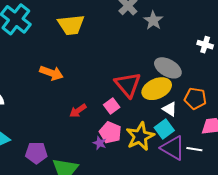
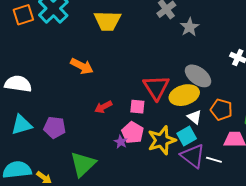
pink square: (112, 106) -> (137, 107), turned 35
purple pentagon: (36, 153) -> (55, 127), moved

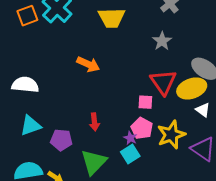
gray star: (190, 27) -> (162, 41), moved
red arrow: (103, 107) -> (94, 122), moved, turned -66
purple pentagon: (55, 127) -> (61, 140), moved
cyan square: (187, 136) -> (130, 154), moved

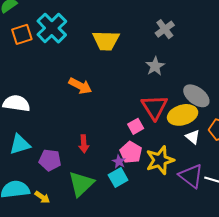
pink square: (145, 102) -> (136, 126), turned -35

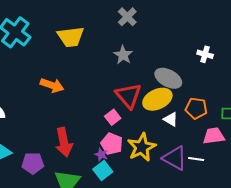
red arrow: (84, 144) -> (64, 142), size x1.6

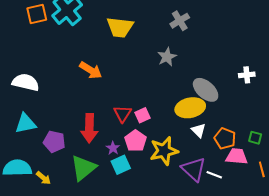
white cross: (205, 54) -> (247, 75), turned -35
red triangle: (128, 96) -> (123, 114), moved, size x0.7
orange pentagon: (196, 108) -> (225, 138), moved
purple star: (101, 155) -> (113, 148), moved

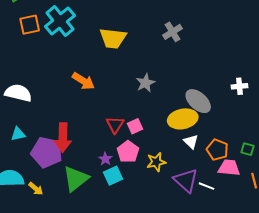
gray star: (167, 57) -> (145, 83), moved
cyan triangle: (26, 123) -> (18, 134), size x0.7
red arrow: (89, 128) -> (63, 138), moved
purple pentagon: (54, 142) -> (47, 152), size x1.4
yellow star: (164, 151) -> (156, 162), size x0.7

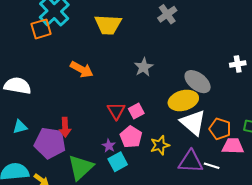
orange square: (30, 25) -> (41, 29), moved
red arrow: (63, 138) -> (65, 127), size x0.7
white triangle: (191, 142) -> (193, 123), size x1.8
purple triangle: (186, 180) -> (191, 162), turned -36

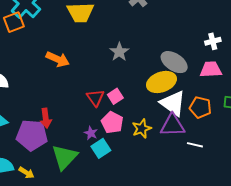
pink trapezoid: (233, 146) -> (211, 70), moved
purple triangle: (191, 162) -> (173, 125), moved

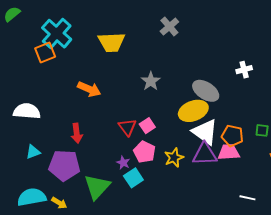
pink trapezoid: (211, 70) -> (229, 152), moved
red arrow: (46, 118) -> (77, 133), moved
white line: (195, 145) -> (247, 198), moved

